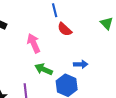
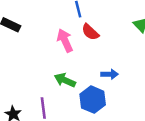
pink arrow: (34, 43) -> (65, 40), moved

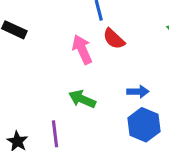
blue hexagon: (93, 100) -> (144, 125), moved

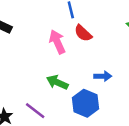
blue hexagon: (144, 125) -> (86, 103), moved
purple line: (55, 134) -> (35, 111), turned -45

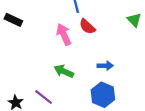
blue hexagon: (86, 103) -> (103, 95), moved

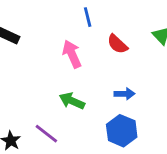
red semicircle: (87, 27) -> (117, 44), moved

